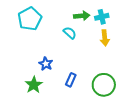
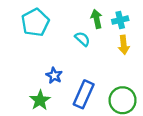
green arrow: (82, 16) -> (97, 19), turned -98
blue rectangle: (71, 80) -> (84, 94), size x1.6

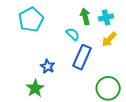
yellow arrow: (124, 45) -> (109, 39), turned 49
blue rectangle: (84, 94) -> (82, 57), moved

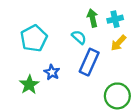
cyan pentagon: (31, 20) -> (34, 38), moved
green star: (35, 88) -> (29, 85), moved

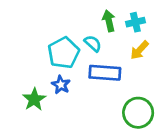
cyan pentagon: (34, 38) -> (64, 53), moved
blue rectangle: (89, 62) -> (105, 73), turned 70

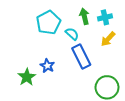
cyan pentagon: (64, 53) -> (48, 23), moved
blue rectangle: (105, 73) -> (81, 56), turned 60

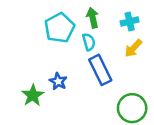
green arrow: (84, 16) -> (93, 18), moved
cyan semicircle: (72, 34) -> (89, 42), turned 32

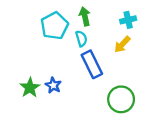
cyan cross: (130, 21) -> (128, 20), moved
blue star: (58, 81) -> (53, 85), moved

